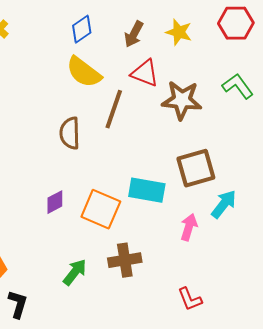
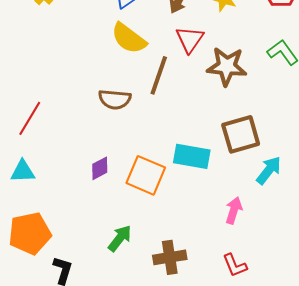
red triangle: (145, 73) -> (190, 39), turned 44
brown semicircle: (70, 133) -> (115, 99), turned -84
pink arrow: (189, 227) -> (234, 210), moved
brown cross: (125, 260) -> (170, 257), moved

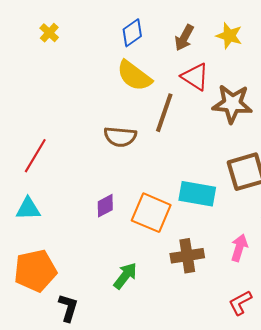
red triangle: (190, 39) -> (195, 77), turned -32
brown cross: (170, 257) -> (187, 256), moved
red L-shape: (235, 265) -> (240, 303), turned 84

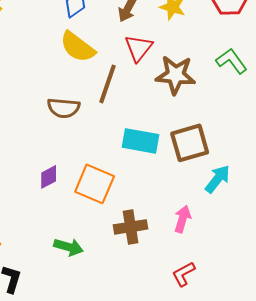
red triangle: (195, 77) -> (139, 48), turned 36
cyan rectangle: (197, 194) -> (141, 141), moved
green arrow: (125, 276) -> (69, 247), turned 68

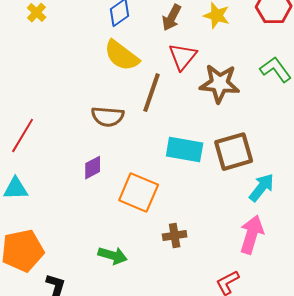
purple diamond: (49, 177) -> (93, 168), moved
pink arrow: (183, 219) -> (252, 235), moved, size x1.4
brown cross: (131, 227) -> (175, 236), size x0.7

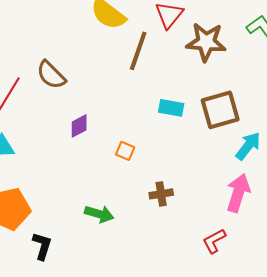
brown semicircle: (108, 117) -> (51, 75), moved, turned 40
cyan rectangle: (185, 150) -> (171, 108), size x0.7
orange square: (139, 193) -> (125, 151), size x0.5

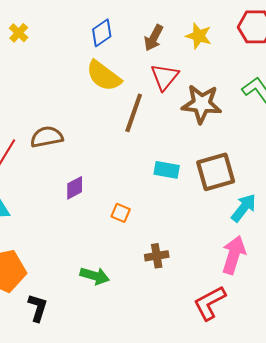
brown semicircle: (51, 75) -> (47, 137), turned 124
red L-shape: (214, 241) -> (210, 303), size x1.4

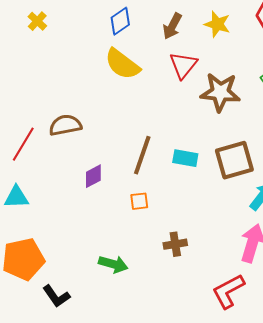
brown line: (134, 113) -> (142, 155), moved
orange square: (121, 213) -> (139, 201), turned -30
black L-shape: (38, 308) -> (56, 296), turned 128

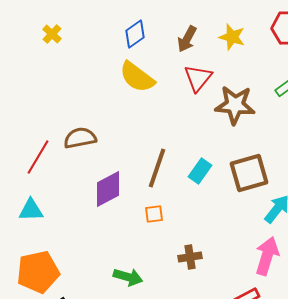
cyan rectangle: (185, 158) -> (200, 171), turned -65
purple diamond: (93, 176) -> (108, 189), size x1.5

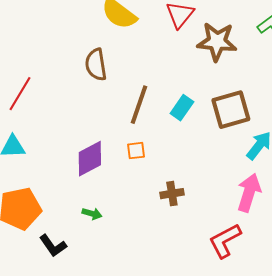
brown semicircle: (80, 138) -> (96, 65), moved, turned -88
purple diamond: (108, 189) -> (90, 159), moved
green arrow: (128, 277) -> (92, 214), moved, size x0.7

